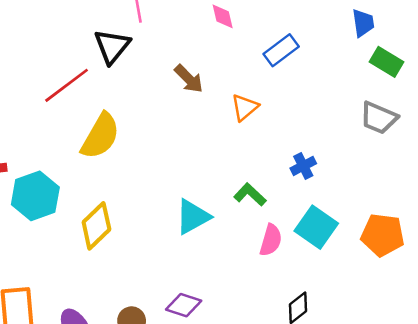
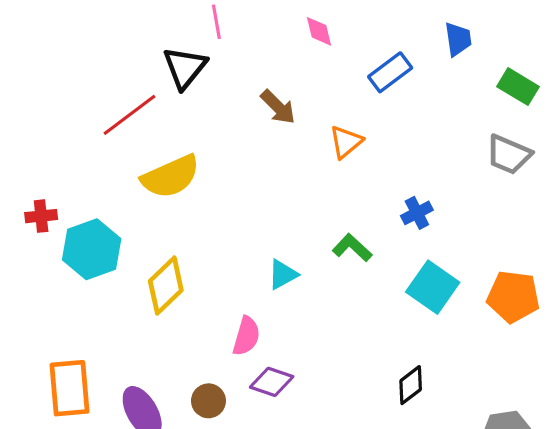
blue trapezoid: (363, 23) -> (458, 39), moved
yellow semicircle: (100, 136) -> (171, 177), turned 36
cyan triangle: (193, 217) -> (283, 274), size x0.7
pink semicircle: (271, 240) -> (246, 336), moved

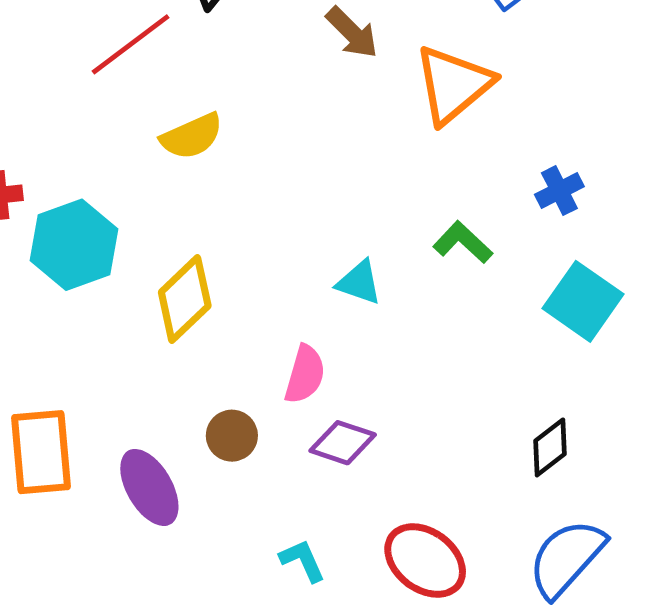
orange triangle: (346, 142) -> (453, 85), size x1.6
yellow semicircle: (171, 177) -> (192, 136), size x0.7
cyan triangle: (283, 274) -> (359, 282), turned 48
brown circle: (208, 401) -> (232, 436), moved

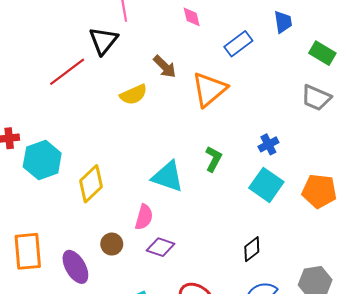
yellow semicircle: (192, 136) -> (134, 95), moved
blue cross: (559, 191) -> (268, 144), moved
green L-shape: (463, 242) -> (213, 159), turned 75
cyan triangle: (359, 282) -> (168, 177), size x1.6

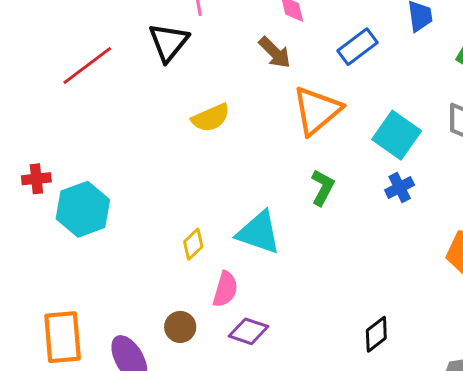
brown arrow: (165, 67) -> (275, 52), moved
red line: (67, 72) -> (87, 65), moved
green L-shape: (213, 159) -> (323, 188), moved
yellow diamond: (91, 184) -> (193, 244), moved, size x0.6
cyan square: (266, 185) -> (397, 135), moved

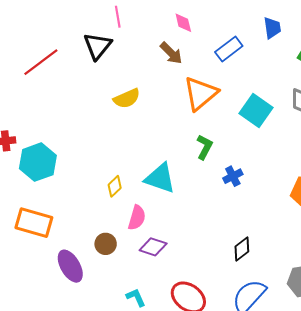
blue cross: (400, 188) -> (233, 176), moved
orange rectangle: (63, 337) -> (34, 223), moved, turned -69

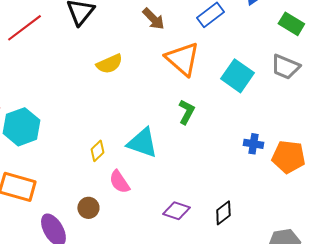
orange triangle: (201, 93) -> (182, 59), turned -39
blue cross: (233, 176) -> (253, 144), moved, turned 36
pink semicircle: (137, 218) -> (119, 182), turned 130
purple diamond: (153, 247) -> (176, 211), moved

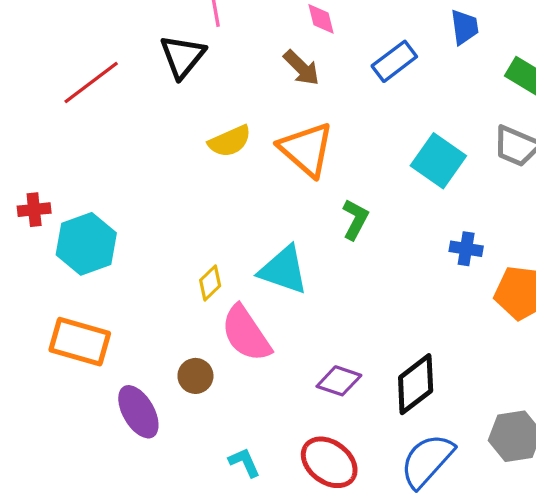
orange triangle: (182, 59) -> (306, 149), moved
blue cross: (253, 144) -> (466, 249), moved
pink semicircle: (119, 182) -> (246, 334), size x1.5
black diamond: (223, 213) -> (416, 384), size x1.5

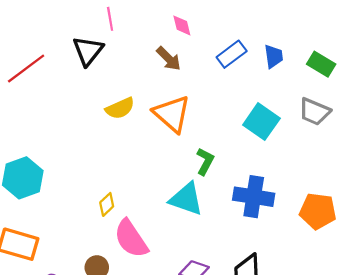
blue trapezoid: (464, 27) -> (274, 56), moved
blue cross: (466, 249) -> (254, 197), moved, size x1.8
cyan triangle: (284, 270) -> (186, 199), moved

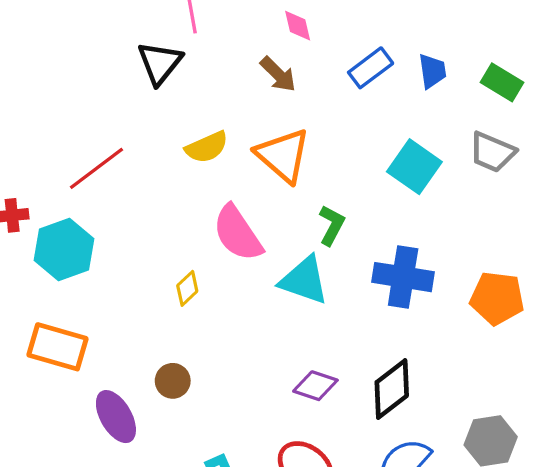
red line: (26, 69) -> (96, 168), moved
pink semicircle: (131, 239) -> (238, 233), moved

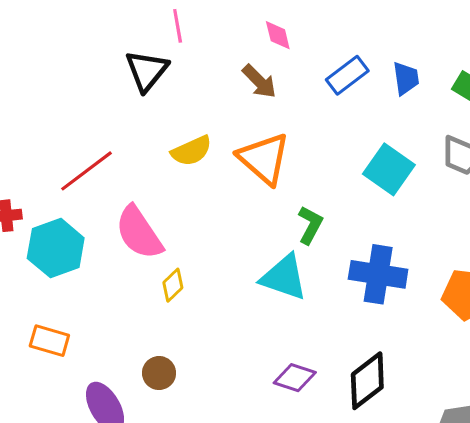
pink semicircle: (238, 233) -> (139, 233), moved
orange rectangle: (58, 347) -> (49, 341), size x0.7

